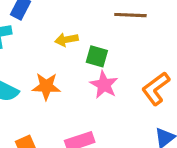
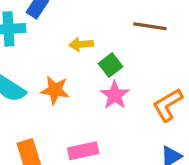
green square: (97, 56) -> (111, 65), turned 30

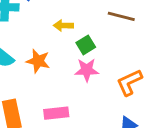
pink star: (115, 95) -> (87, 70), turned 30

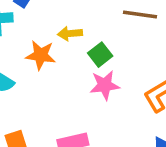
orange star: (38, 61) -> (41, 55), moved

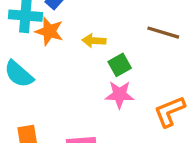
orange star: (41, 55) -> (49, 31), moved

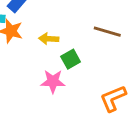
pink star: (119, 95) -> (53, 81), moved

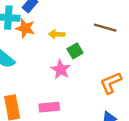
pink star: (53, 81) -> (61, 70), turned 30

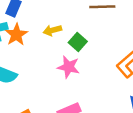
orange star: (25, 28) -> (16, 35), turned -30

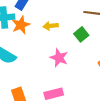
green square: (78, 42) -> (81, 34), moved

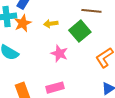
green square: (81, 34) -> (80, 31), size x1.5

